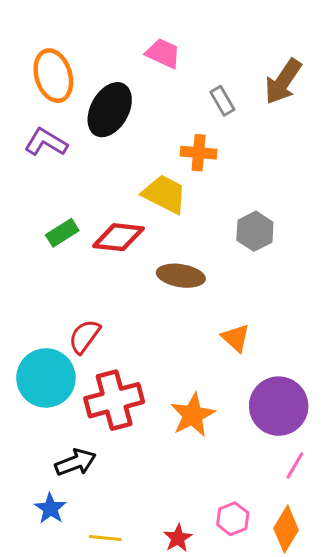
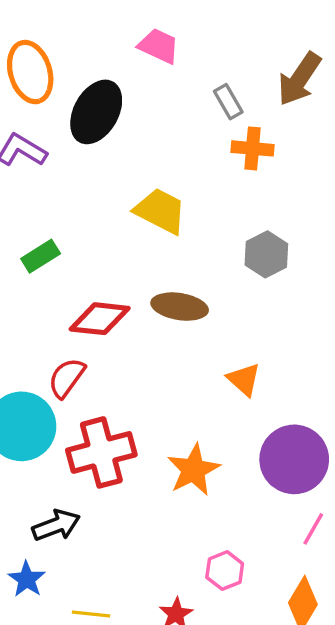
orange cross: (199, 153) -> (252, 148), moved
red diamond: (119, 237) -> (100, 319), moved
pink hexagon: (233, 519) -> (225, 571), moved

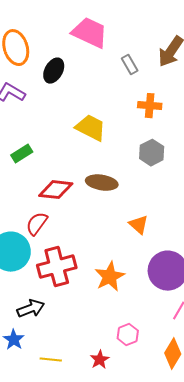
pink trapezoid: (159, 46) -> (90, 33), size x1.5
black ellipse: (96, 112) -> (54, 71), size x0.7
orange cross: (252, 148) -> (150, 106), moved

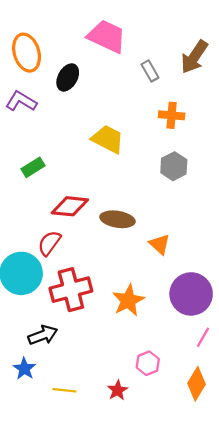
brown ellipse: (102, 183) -> (117, 219), moved

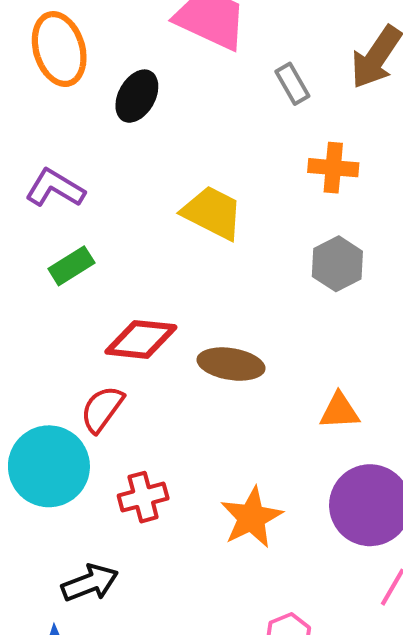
purple L-shape: (21, 101) -> (55, 188), moved
orange triangle: (160, 244) -> (339, 411), moved, turned -45
red cross: (71, 290) -> (143, 497), size x0.6

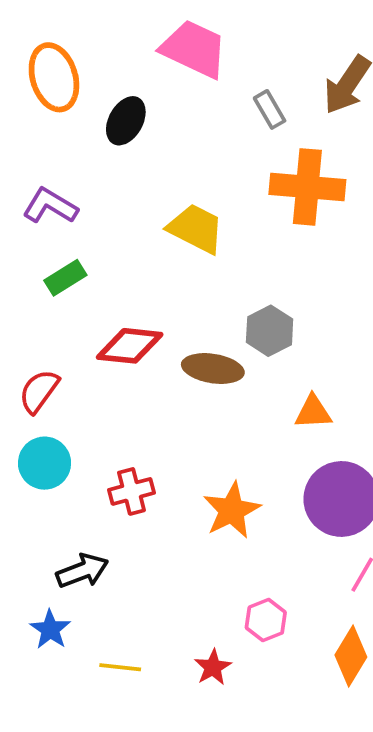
orange cross: (333, 168) -> (307, 187), size x1.6
gray hexagon: (337, 264) -> (270, 331), moved
red semicircle: (102, 409) -> (39, 391), moved
cyan circle: (49, 466) -> (45, 463), size x0.7

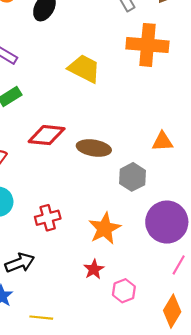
gray hexagon: (270, 331) -> (132, 177), moved
orange triangle: (313, 412) -> (163, 142), moved
red star: (213, 667) -> (94, 269), moved

